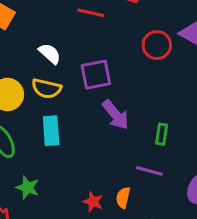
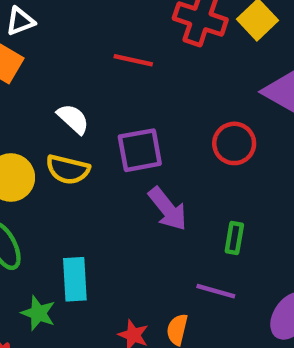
red circle: (157, 45) -> (234, 143), moved
cyan rectangle: (51, 131) -> (75, 279), moved

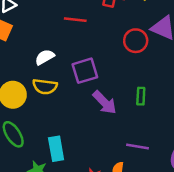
white semicircle: (73, 119) -> (45, 57), turned -66
red circle: (234, 143) -> (136, 41), moved
green rectangle: (234, 238) -> (141, 96), moved

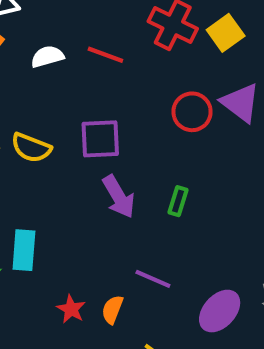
white semicircle: (45, 57) -> (47, 57), moved

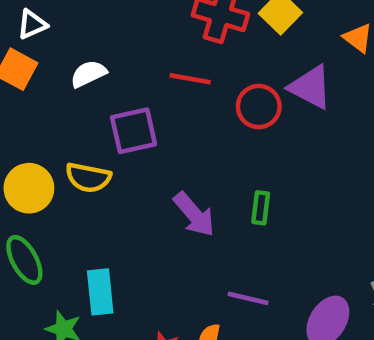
red line: (105, 55) -> (190, 79), moved
purple square: (100, 139) -> (134, 131), moved

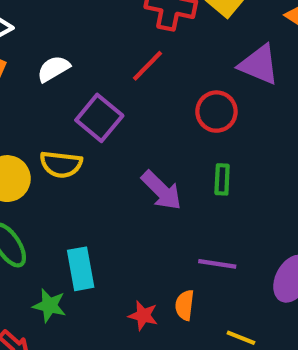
red line: (190, 79) -> (148, 66), turned -51
red circle: (259, 107) -> (216, 112), moved
purple square: (134, 131) -> (99, 118), turned -33

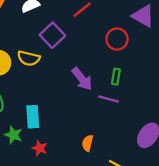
purple line: (217, 264) -> (108, 99), moved
red star: (143, 315) -> (40, 148), moved

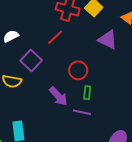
red circle: (117, 39) -> (78, 70), moved

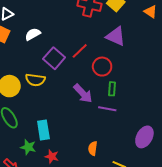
red line: (55, 37) -> (80, 51), moved
purple triangle: (108, 40) -> (116, 36), moved

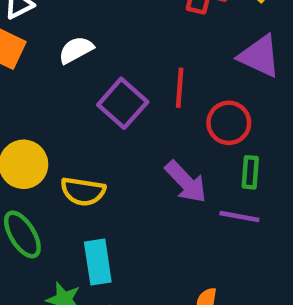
red line: (80, 51) -> (180, 88), turned -42
yellow semicircle: (35, 80) -> (83, 191), moved

